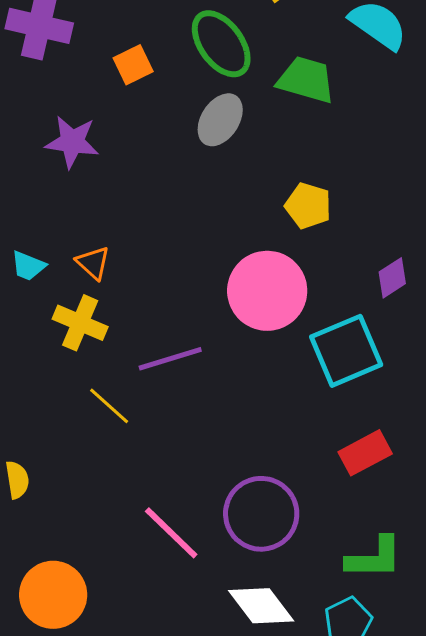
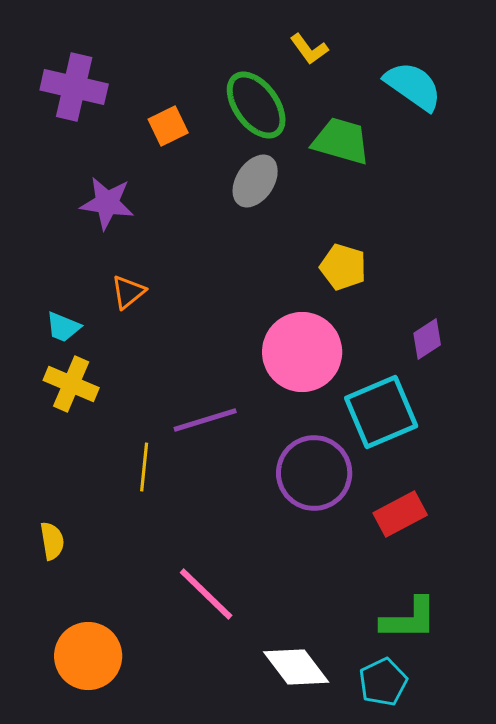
orange triangle: (93, 263) -> (128, 292), moved, turned 39
yellow cross: (80, 323) -> (71, 384), moved
yellow line: (109, 406) -> (144, 467), turned 54
purple circle: (261, 514) -> (314, 473), moved

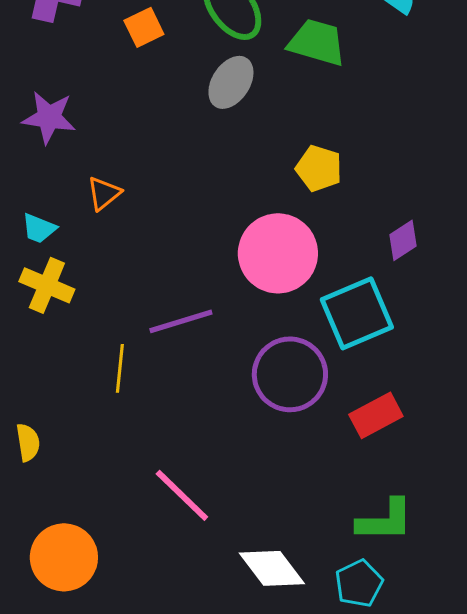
purple star: (107, 203) -> (49, 117), moved

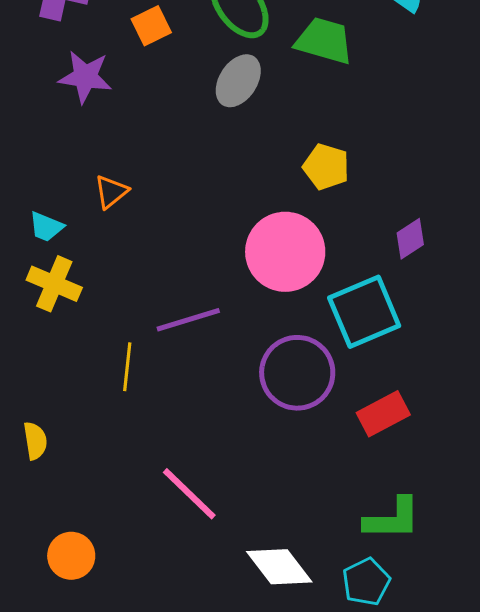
purple star: (49, 117) -> (85, 77), moved
orange circle: (64, 557) -> (71, 556), size x0.7

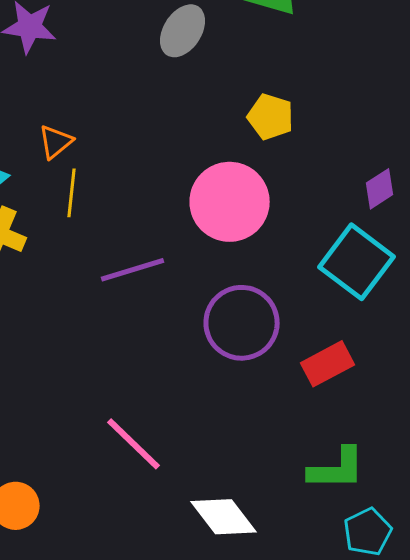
purple diamond: (410, 239) -> (380, 189), moved
cyan square: (364, 312) -> (357, 262), moved, turned -30
yellow line: (127, 367) -> (72, 193), moved
cyan pentagon: (366, 582) -> (368, 532), moved

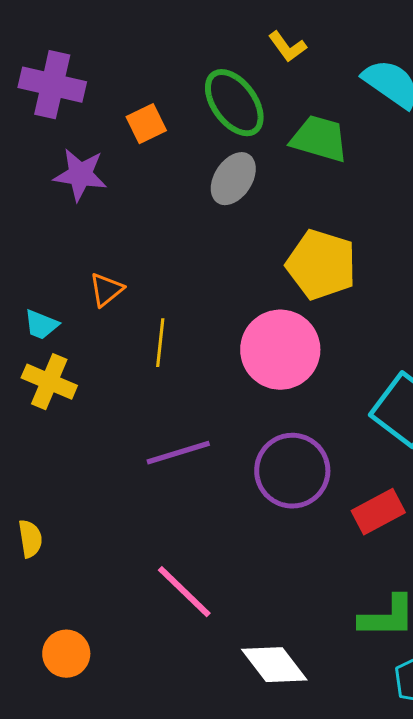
yellow pentagon: (271, 117) -> (321, 265), size x1.5
yellow line: (72, 193) -> (160, 343), moved
purple line: (133, 270) -> (178, 453), moved

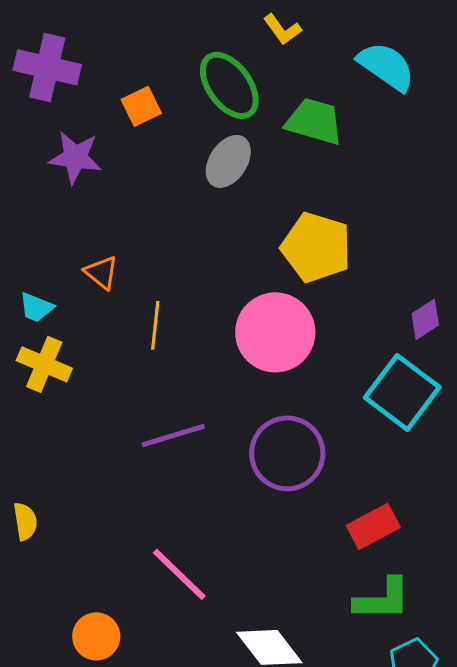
orange triangle: (106, 290) -> (101, 272), turned -42
red rectangle: (378, 512) -> (373, 526), moved
orange circle: (66, 654) -> (96, 636), moved

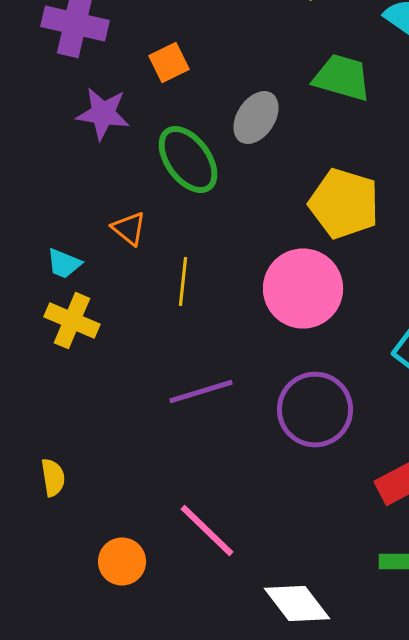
green ellipse: (229, 85) -> (188, 160), moved
orange circle: (96, 636) -> (122, 562), moved

